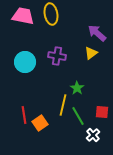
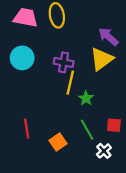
yellow triangle: (91, 53) -> (102, 59), size x1.6
cyan circle: (25, 62) -> (22, 58), moved
yellow line: (63, 105) -> (70, 83), moved
orange square: (40, 123) -> (58, 142), moved

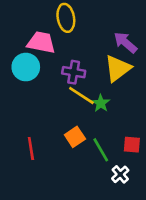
pink trapezoid: (25, 18) -> (41, 42), moved
yellow line: (70, 83) -> (81, 95), turned -70
green star: (86, 98) -> (101, 103), moved
orange square: (58, 142) -> (75, 137), moved

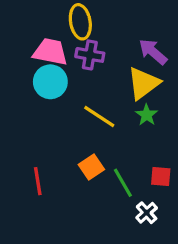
cyan circle: (26, 67) -> (50, 82), moved
purple cross: (74, 72) -> (90, 55), moved
green star: (101, 103) -> (147, 115), moved

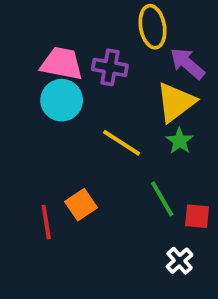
yellow ellipse: (80, 22) -> (153, 27), moved
orange square: (91, 167) -> (81, 205), moved
green line: (123, 183) -> (162, 199), moved

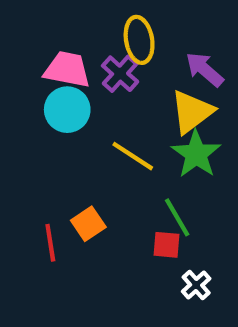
yellow ellipse: (153, 27) -> (139, 40), moved
purple cross: (110, 67) -> (120, 74), turned 32
green star: (180, 141) -> (196, 154), size x1.6
red square: (197, 216) -> (167, 245), moved

